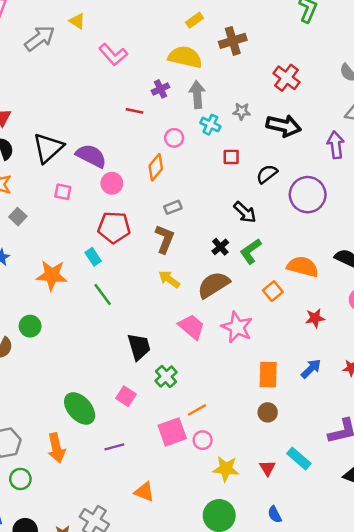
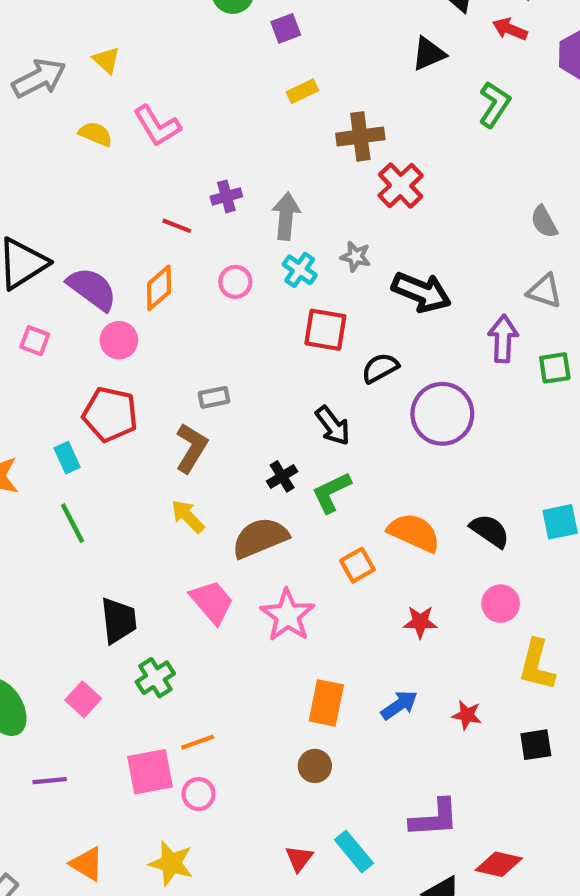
yellow semicircle: (185, 57) -> (95, 134), moved, size x0.6
red cross: (286, 78) -> (401, 186), moved
red square: (231, 157) -> (325, 330), size x1.5
orange diamond: (156, 167) -> (159, 288), moved
yellow star: (226, 469) -> (171, 863), moved

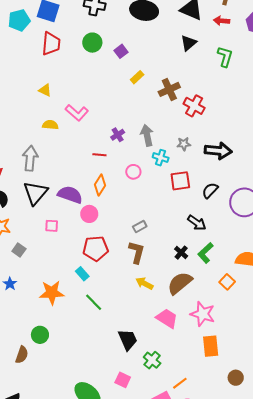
gray arrow: (39, 78) -> (30, 158), moved, turned -40
orange rectangle: (326, 703) -> (211, 346), moved

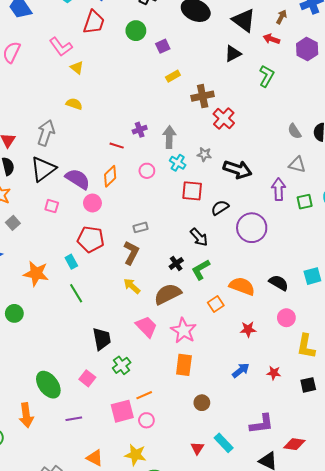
pink L-shape: (77, 113) -> (61, 47), moved

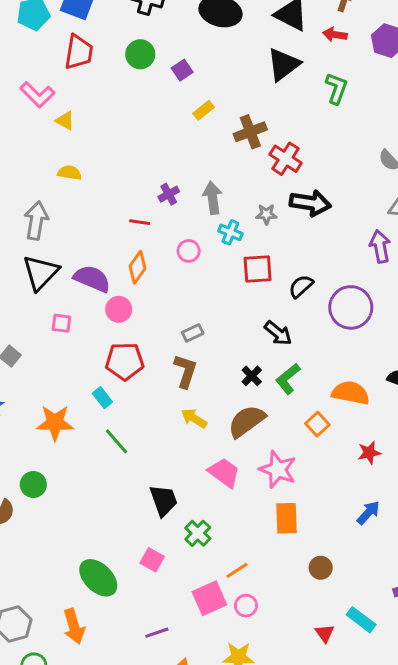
black triangle: (233, 54) -> (283, 64), size x1.4
black arrow: (237, 169) -> (310, 203), moved
purple line: (74, 419) -> (157, 633), moved

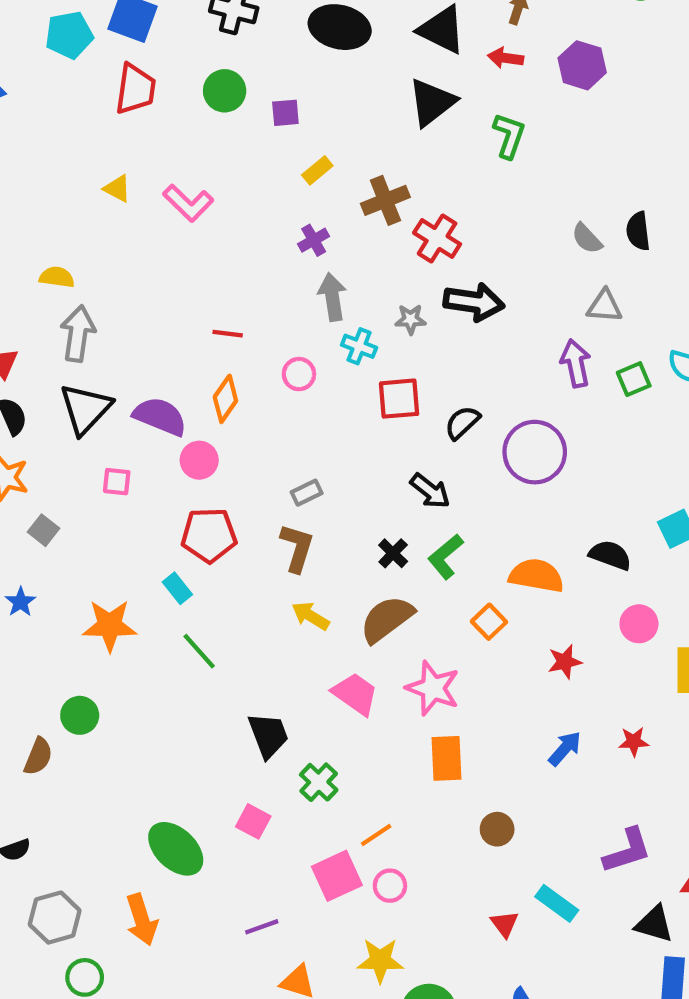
purple square: (182, 70) -> (285, 113), turned 30
pink L-shape: (37, 95) -> (188, 203), moved
yellow semicircle: (70, 173) -> (57, 277), moved
purple cross: (169, 194) -> (314, 240), moved

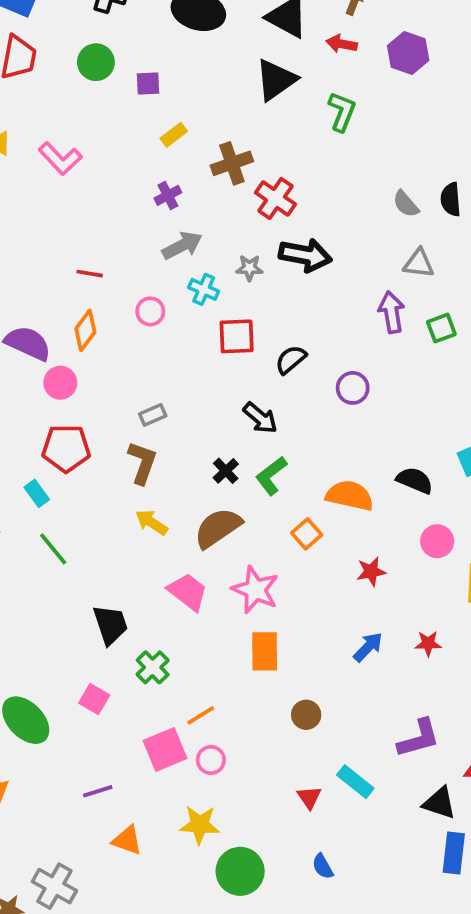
gray arrow: (332, 297) -> (182, 245), turned 69
purple circle: (535, 452) -> (353, 388), size x0.6

